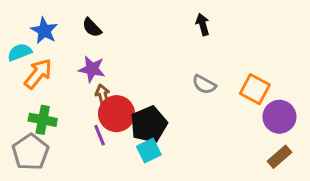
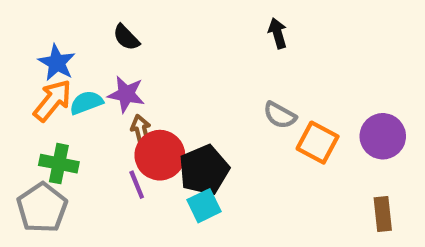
blue star: (44, 31) -> (57, 63), moved
cyan semicircle: (20, 52) -> (86, 103), moved
orange square: (255, 89) -> (318, 143), moved
purple circle: (279, 117) -> (383, 136), moved
brown rectangle: (279, 157) -> (383, 214), turned -55

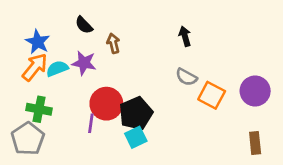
black arrow: (278, 33) -> (185, 36), moved
brown arrow: (141, 130) -> (113, 43), moved
purple line: (137, 185) -> (91, 123), turned 30

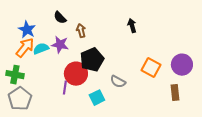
gray semicircle: (186, 77) -> (118, 82), moved
green cross: (39, 109) -> (15, 75), moved
black pentagon: (136, 113) -> (92, 60), moved
brown rectangle: (255, 143) -> (175, 93), moved

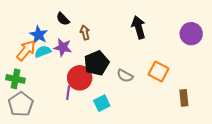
black arrow: (132, 26) -> (139, 27), size x1.5
blue star: (27, 30) -> (39, 35), moved
purple circle: (182, 65) -> (191, 34), moved
gray semicircle: (118, 82) -> (125, 76), moved

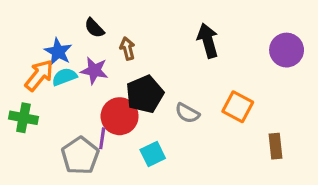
gray pentagon: (21, 104) -> (80, 156), moved

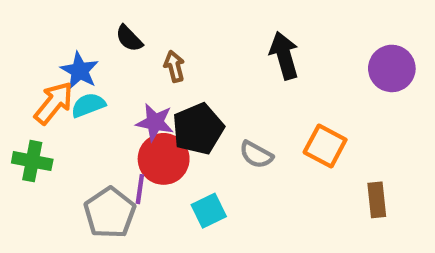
purple star: (94, 71) -> (155, 122), moved

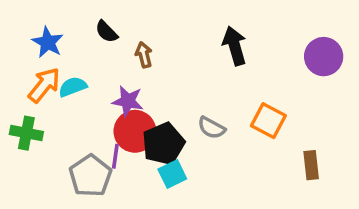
blue star: (80, 71) -> (48, 42), moved
black pentagon: (198, 129) -> (163, 144), moved

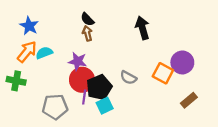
black semicircle: (106, 32) -> (87, 19), moved
purple circle: (324, 57) -> (182, 62), moved
purple line: (115, 156) -> (84, 97), moved
brown rectangle: (311, 165) -> (189, 100), turned 56
gray pentagon: (90, 176) -> (55, 107), turned 30

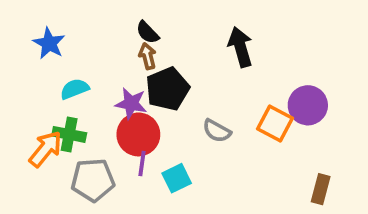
orange arrow: (27, 52) -> (45, 149), moved
green cross: (16, 81) -> (69, 134), moved
black pentagon: (99, 87) -> (168, 89), moved
brown rectangle: (189, 100) -> (321, 189), moved, turned -35

